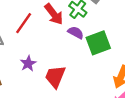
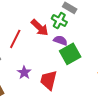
green square: (98, 43) -> (70, 54), moved

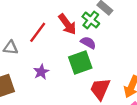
green square: (70, 54) -> (80, 62), moved
red trapezoid: (49, 80) -> (100, 89), moved

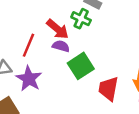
purple semicircle: (88, 43) -> (61, 46), moved
purple star: (41, 72) -> (29, 79), moved, size x1.5

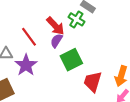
red line: (28, 45) -> (29, 37), turned -66
purple semicircle: (61, 46) -> (56, 41), turned -80

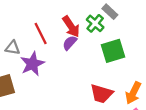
green square: (71, 60) -> (113, 51), moved
red trapezoid: (93, 82) -> (101, 94), turned -100

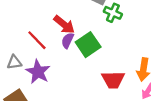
green cross: (95, 23) -> (113, 13), moved
green square: (113, 51) -> (88, 45), moved

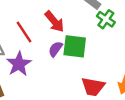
purple semicircle: (68, 41) -> (55, 49), moved
green square: (88, 45) -> (75, 46), turned 30

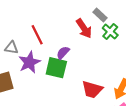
red arrow: (54, 21) -> (84, 28), moved
green square: (75, 46) -> (56, 68), moved

